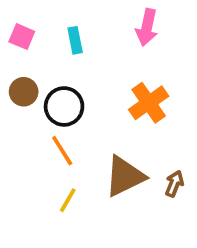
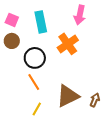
cyan rectangle: (75, 40) -> (41, 22), size x1.5
brown circle: (24, 92) -> (12, 41), moved
orange cross: (149, 103) -> (68, 44), moved

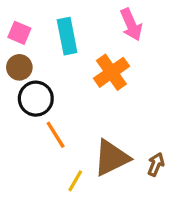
pink arrow: (80, 15) -> (131, 25), turned -36
black circle: (35, 58) -> (36, 99), moved
yellow line: (37, 109) -> (75, 181), moved

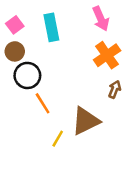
pink square: (19, 33) -> (15, 25), turned 30
orange cross: (111, 72) -> (107, 55), moved
brown arrow: (156, 164) -> (115, 89), moved

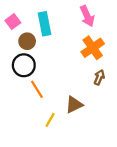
brown circle: (15, 51) -> (27, 41), moved
brown triangle: (86, 121) -> (74, 105), size x0.7

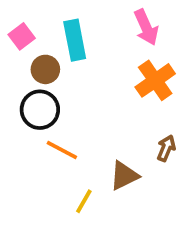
brown arrow: (99, 77) -> (166, 148), moved
orange line: (37, 89) -> (62, 150), turned -30

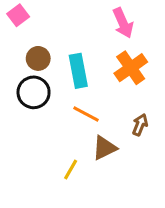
pink square: (22, 36) -> (18, 15), moved
cyan rectangle: (75, 40) -> (78, 71), moved
orange line: (62, 150) -> (86, 114), moved

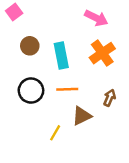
pink arrow: (123, 23) -> (96, 18), turned -40
black circle: (34, 92) -> (31, 91), moved
orange line: (86, 114) -> (67, 89), turned -30

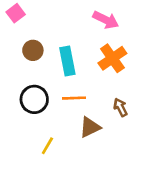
brown arrow: (110, 98) -> (120, 107), turned -49
yellow line: (55, 133) -> (47, 146), moved

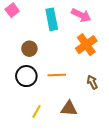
brown circle: (33, 50) -> (29, 49), moved
cyan rectangle: (67, 61) -> (52, 19), moved
brown triangle: (90, 127) -> (69, 109), moved, turned 30

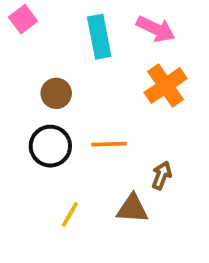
brown arrow: (92, 82) -> (162, 175), moved, turned 48

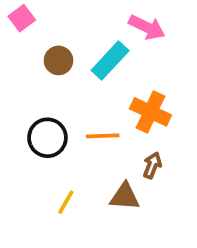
cyan rectangle: (99, 37) -> (110, 60), moved, turned 54
orange cross: (166, 86) -> (150, 112), moved, turned -30
brown circle: (56, 93) -> (59, 60), moved

